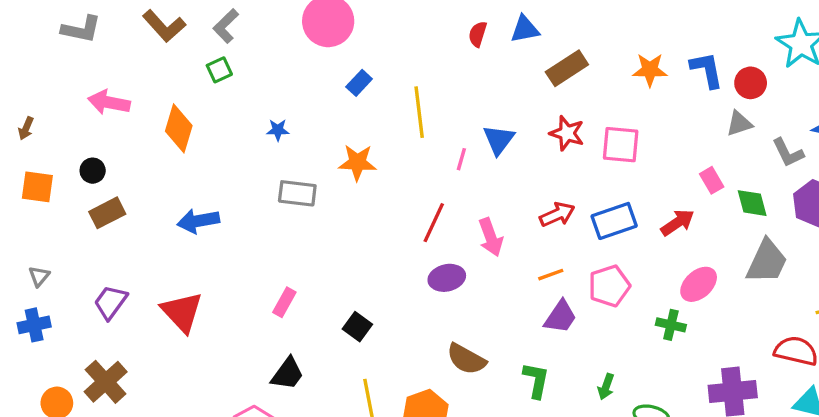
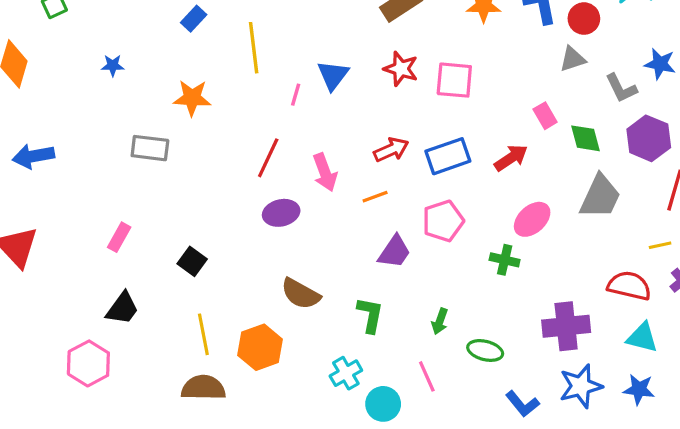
gray rectangle: (297, 193) -> (150, 148), moved
orange line: (551, 275) -> (375, 197), moved

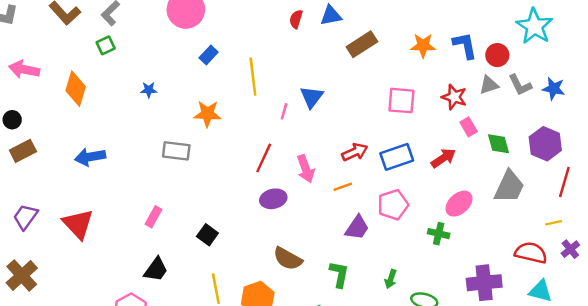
red star: (401, 69) -> (454, 97), moved
gray L-shape: (621, 88) -> (520, 85), moved

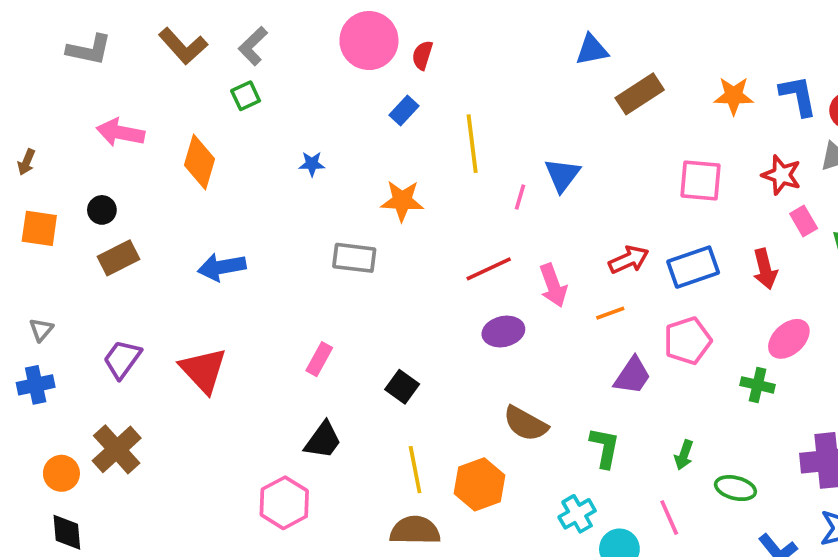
red semicircle: (296, 19) -> (422, 55), moved
red line: (264, 158) -> (489, 269), turned 40
red arrow: (443, 158) -> (765, 269), turned 110

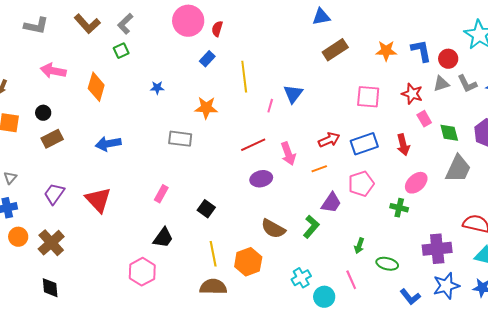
blue triangle: (592, 50) -> (321, 17), moved
green L-shape: (605, 448) -> (311, 227), moved, turned 30
orange circle: (61, 473) -> (18, 237), moved
black diamond: (67, 532) -> (50, 288), moved

